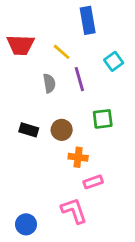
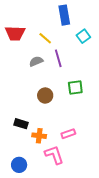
cyan square: (114, 61) -> (83, 36), moved
gray semicircle: (49, 83) -> (36, 61), turned -104
black rectangle: (29, 130) -> (21, 124), moved
orange cross: (78, 157) -> (39, 136), moved

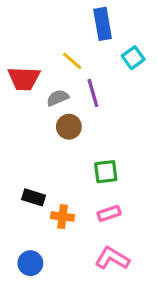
red trapezoid: (15, 33) -> (24, 79), moved
green square: (75, 87) -> (106, 172), moved
brown circle: (45, 96) -> (69, 127), moved
pink L-shape: (54, 155) -> (112, 258), moved, turned -40

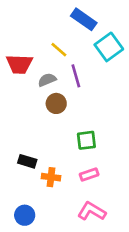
blue rectangle: (103, 24) -> (84, 19), turned -45
cyan square: (133, 58) -> (109, 47), size x1.5

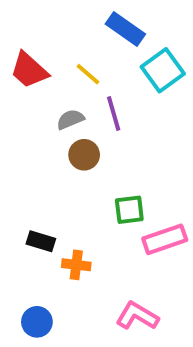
red trapezoid: (19, 64) -> (29, 70), moved, turned 40
pink rectangle: (89, 174) -> (165, 239), moved, size x1.5

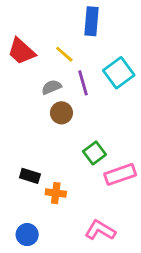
blue rectangle: (125, 29) -> (92, 21), turned 60
cyan square: (163, 70) -> (119, 73), moved
green square: (129, 210) -> (94, 153), turned -30

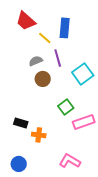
blue rectangle: (92, 21) -> (65, 28), moved
red trapezoid: (21, 51) -> (26, 21), moved
cyan square: (119, 73) -> (83, 74), moved

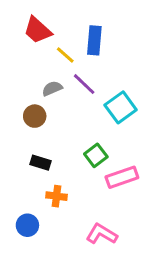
purple line: (58, 58) -> (84, 84), turned -30
brown circle: (43, 79) -> (35, 116), moved
black rectangle: (21, 123) -> (41, 163), moved
blue circle: (19, 164) -> (27, 225), moved

